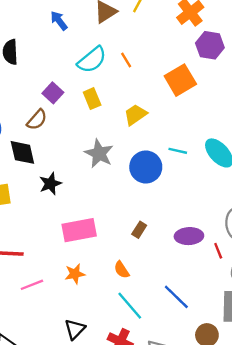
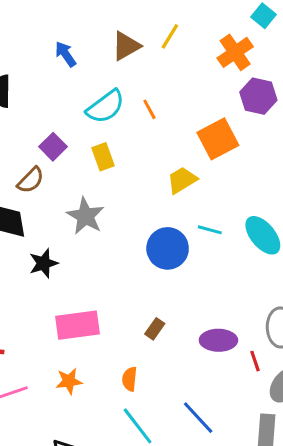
yellow trapezoid: (135, 115) -> (182, 180), moved
gray star: (99, 153) -> (85, 216), moved
orange semicircle: (122, 270) -> (130, 379), turned 36

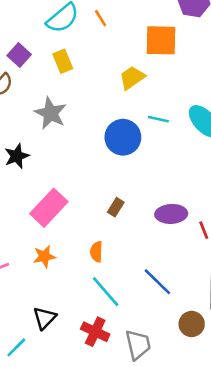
orange square: (218, 139) -> (161, 40), turned 32
pink rectangle: (78, 325) -> (49, 208), turned -36

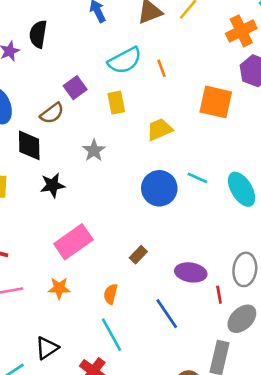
yellow trapezoid: (132, 78) -> (160, 129), moved
gray star: (51, 113) -> (94, 150), size x0.7
blue line: (157, 282) -> (167, 314), moved

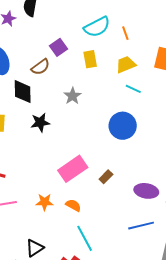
yellow trapezoid: (160, 129) -> (126, 64), moved
cyan line: (197, 178) -> (133, 89), moved
pink rectangle: (73, 242) -> (73, 169), moved
orange semicircle: (111, 294) -> (73, 205), moved, turned 105
blue line: (167, 314) -> (141, 226), moved, turned -70

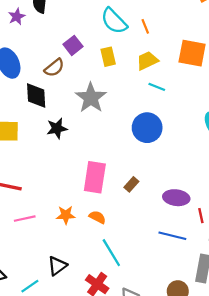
cyan semicircle: (97, 27) -> (114, 21), turned 76
gray star: (72, 96) -> (91, 98), size x1.6
pink rectangle: (73, 169) -> (95, 177), turned -44
blue line: (141, 226) -> (172, 236), turned 30

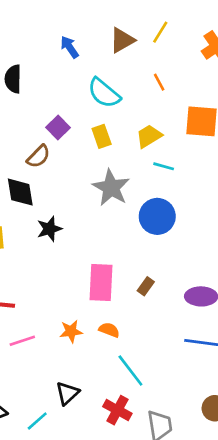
orange line: (145, 26) -> (159, 82), moved
gray star: (91, 98) -> (111, 188), moved

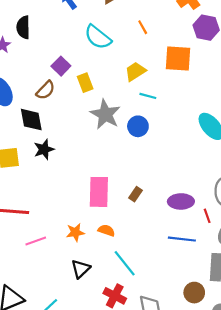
yellow rectangle: (102, 136) -> (85, 83), moved
blue circle: (157, 216) -> (138, 126), moved, size x0.7
black star: (49, 229) -> (44, 149), moved
black triangle: (67, 393) -> (81, 269), moved

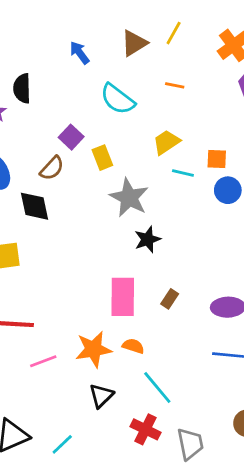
orange line: (143, 27) -> (175, 85), turned -48
orange square: (178, 58) -> (217, 159), moved, size x0.6
blue circle: (138, 126) -> (228, 190), moved
black star: (44, 149) -> (148, 239), moved
orange star: (75, 232) -> (94, 349), size x1.5

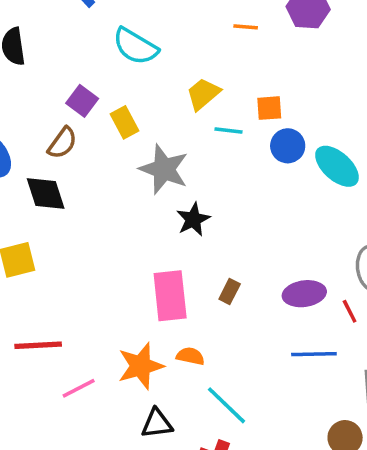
orange line: (175, 85) -> (246, 27), moved
black triangle: (101, 396) -> (157, 424), turned 44

